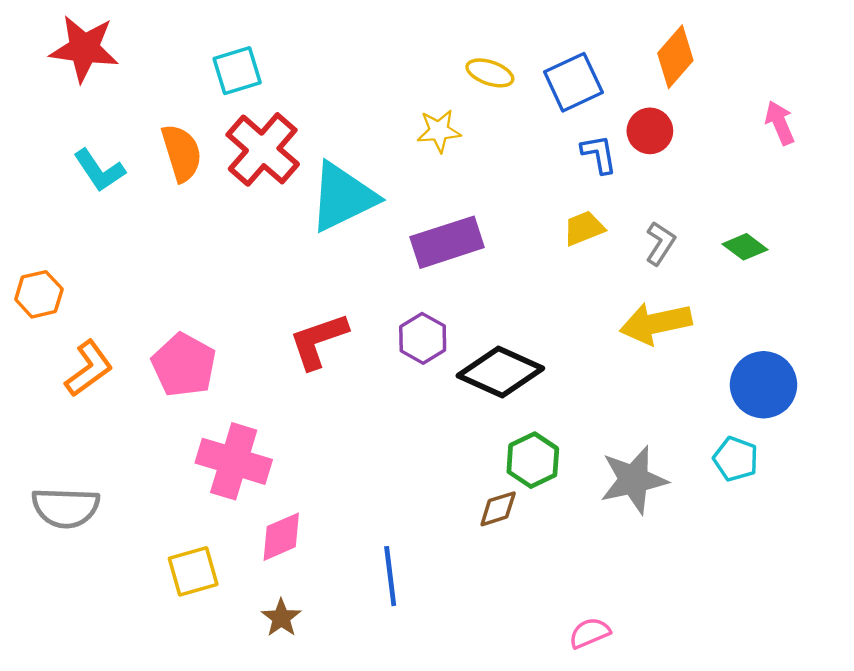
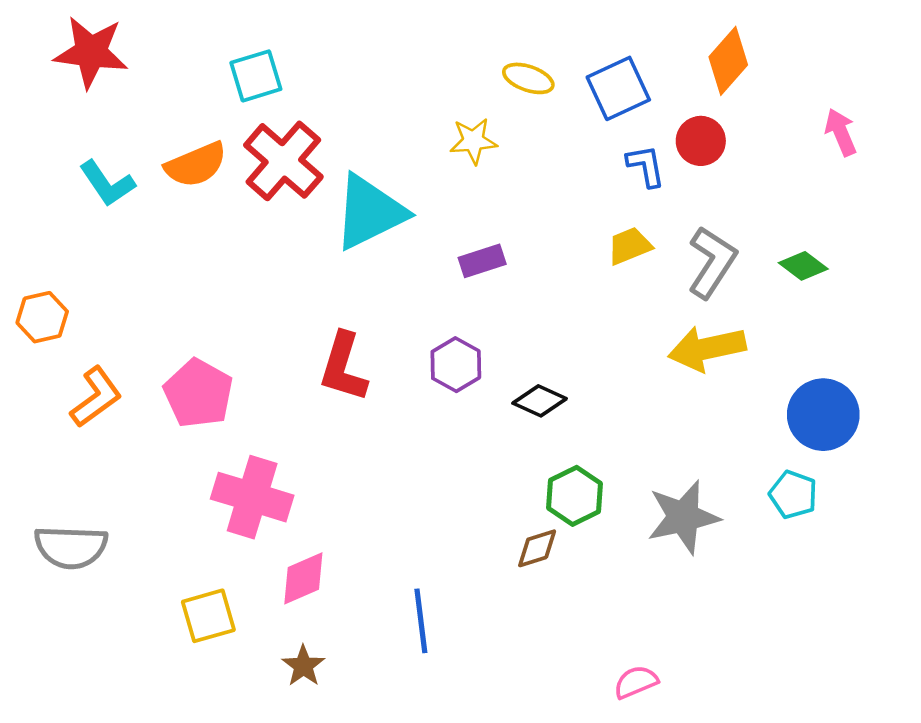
orange semicircle: (182, 153) -> (196, 165), turned 84
purple rectangle: (447, 242) -> (482, 261), size x0.6
gray L-shape: (660, 243) -> (712, 262), size x1.5
red L-shape: (318, 341) -> (343, 367), turned -54
black diamond: (500, 372) -> (540, 401), size x0.6

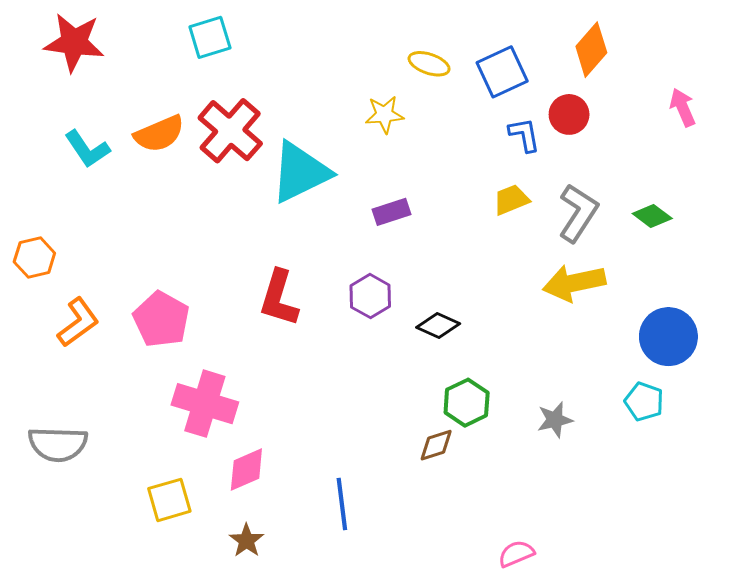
cyan square: (256, 76) -> (210, 37), moved
gray star: (683, 517) -> (555, 420), size x0.6

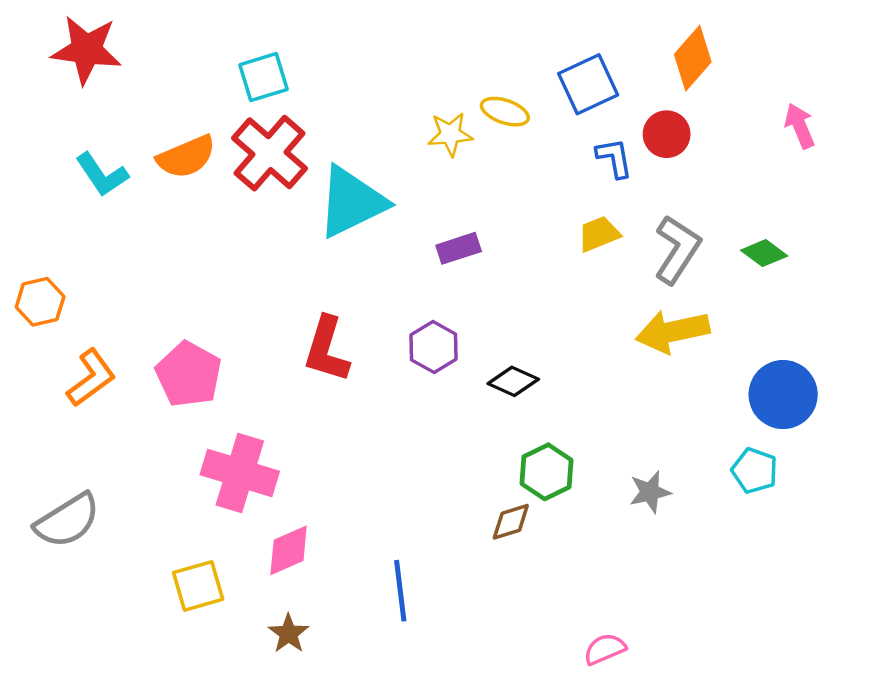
cyan square: (210, 37) -> (264, 77), moved
yellow ellipse: (429, 64) -> (505, 112), moved
gray semicircle: (58, 444) -> (67, 521), turned -34

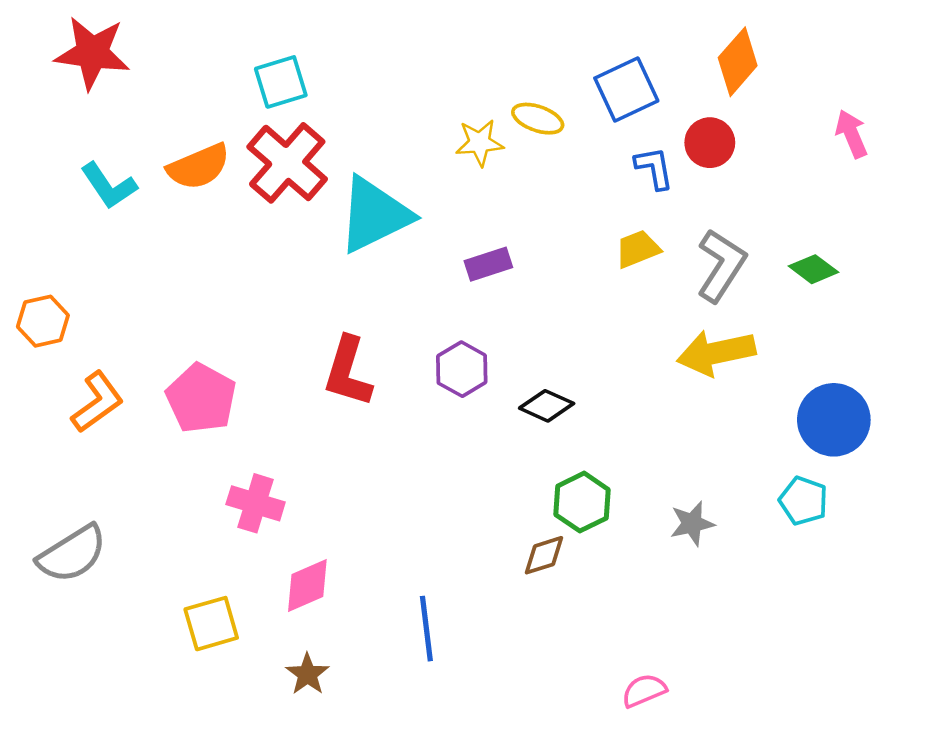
pink cross: (240, 473) -> (256, 503), size x0.7

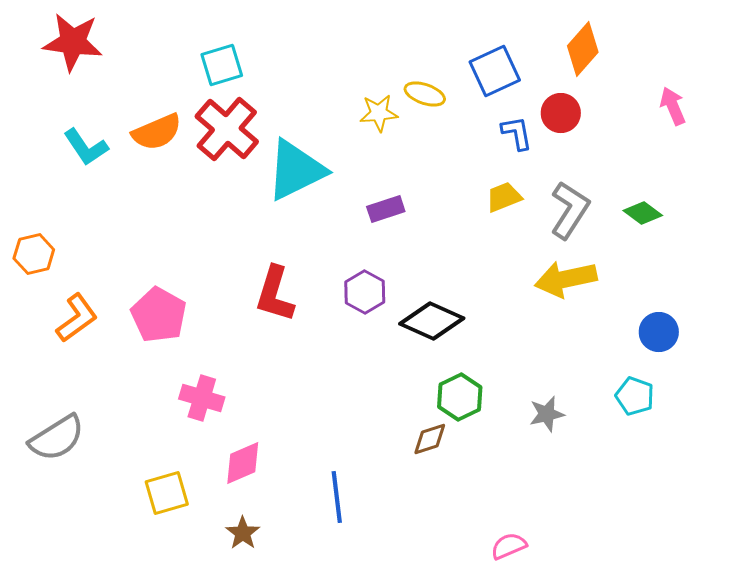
black diamond: (547, 406) -> (432, 321), size x1.5
blue circle: (834, 420) -> (659, 332), size x0.7

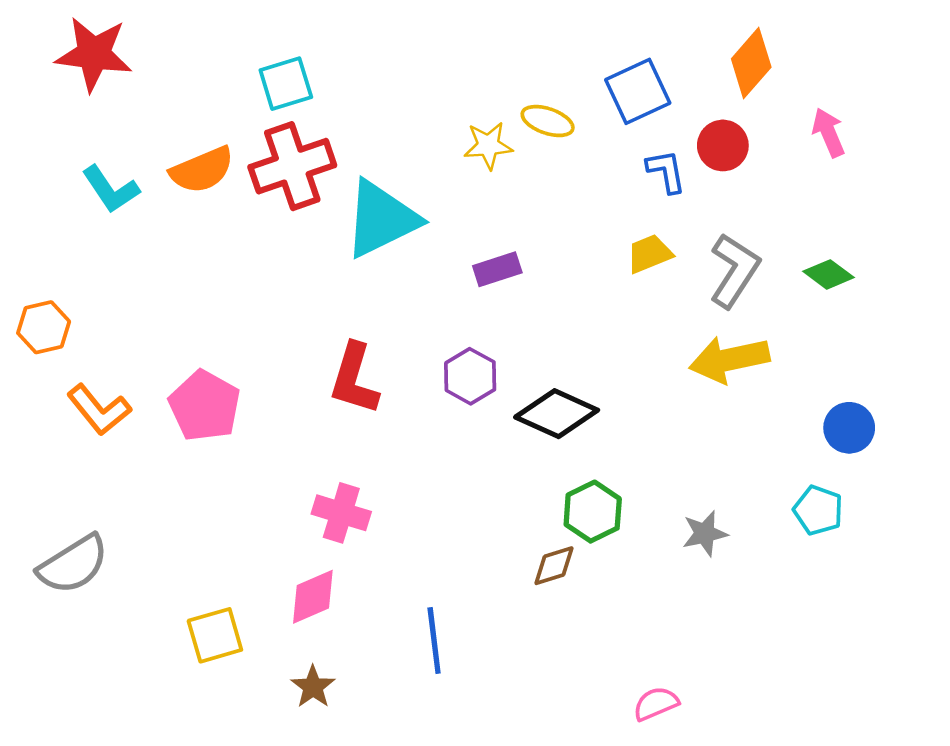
pink arrow: (673, 106) -> (829, 133), moved
red cross: (227, 129) -> (292, 166), turned 30
orange L-shape: (77, 318) -> (99, 410), turned 87
pink cross: (202, 398) -> (341, 513), moved

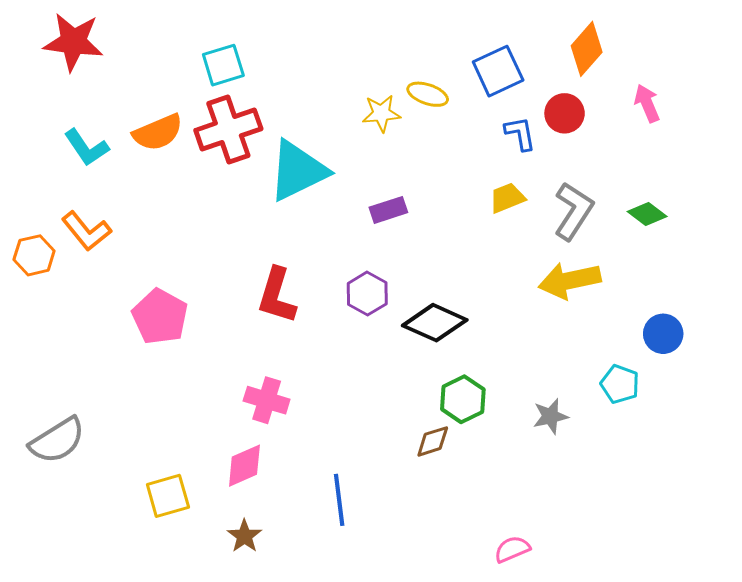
orange L-shape: (99, 410) -> (86, 231), moved
cyan pentagon: (818, 510) -> (620, 384), moved

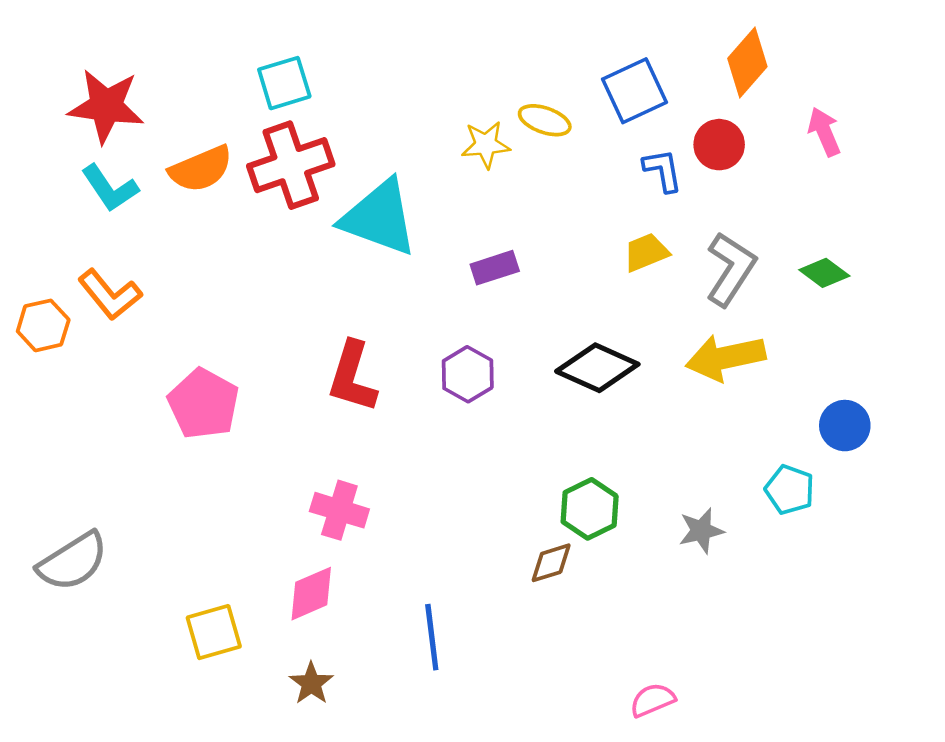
red star: (73, 42) -> (106, 106), moved
cyan triangle: (298, 171) -> (379, 218), turned 46
black diamond: (435, 323) -> (597, 368), moved

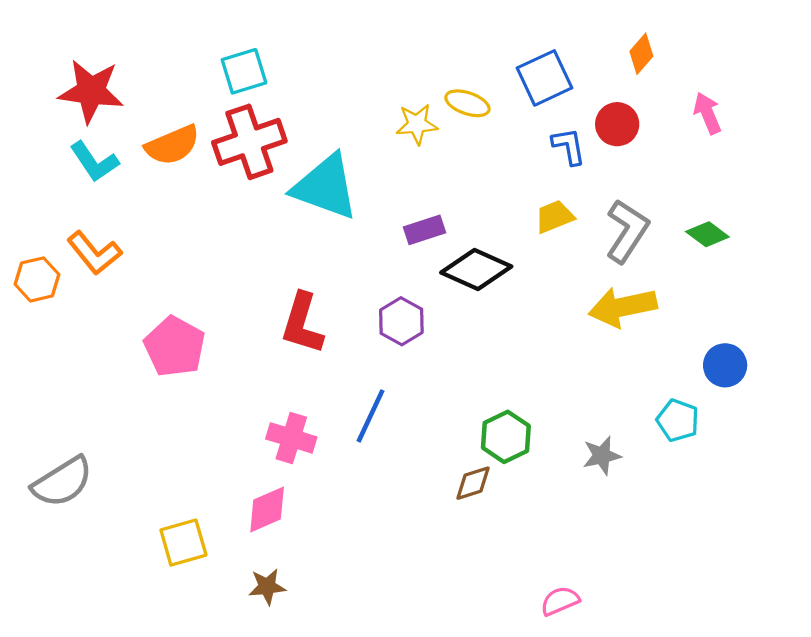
orange diamond: (747, 63) -> (641, 54), size x0.7
black diamond: (597, 368) -> (476, 270), moved
blue line: (432, 637) -> (371, 416), moved, turned 32
brown star: (311, 683) -> (267, 587), turned 30

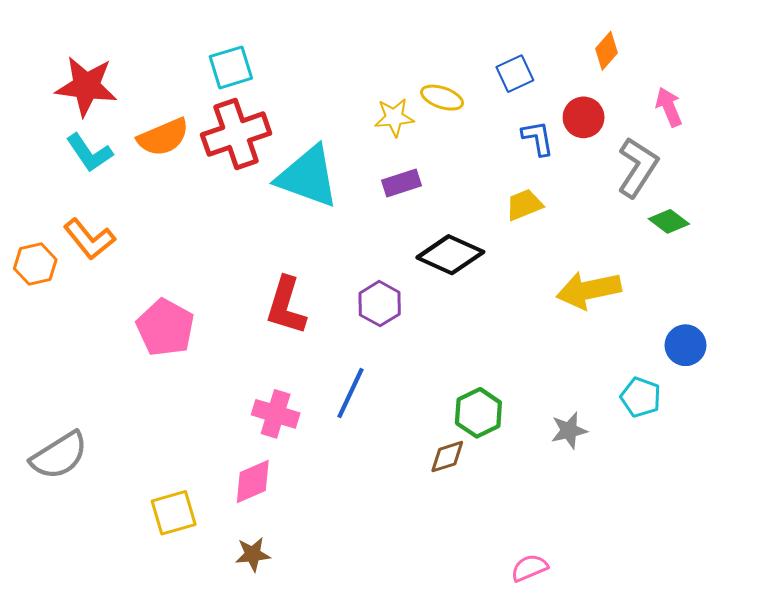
blue square: (545, 78) -> (515, 74), size x0.7
purple rectangle: (425, 230) -> (401, 183), moved
gray L-shape: (627, 231) -> (638, 167), moved

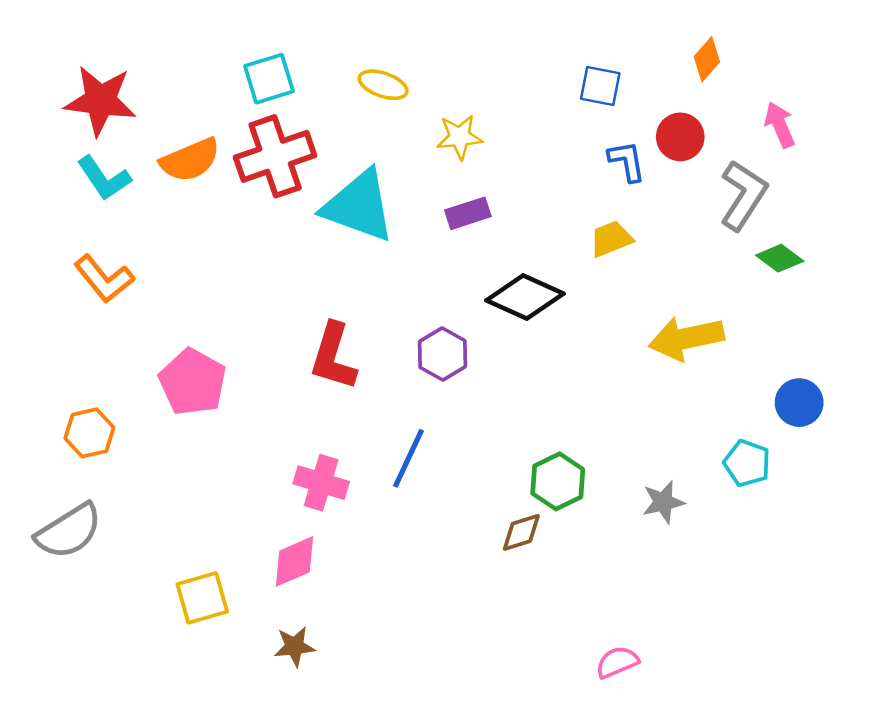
blue square: (515, 74) -> (600, 86), turned 36
yellow ellipse: (442, 98) -> (383, 85), moved
orange hexagon: (35, 264) -> (89, 433), moved

